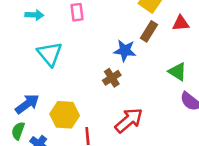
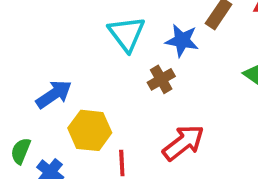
cyan triangle: (50, 54) -> (127, 34), moved
blue arrow: (27, 104) -> (54, 94), moved

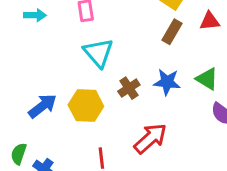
blue star: (182, 40) -> (167, 82), moved
yellow hexagon: (90, 130) -> (86, 106), moved

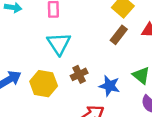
blue star: (167, 82) -> (109, 86), moved

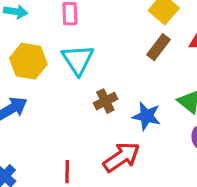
yellow hexagon: (44, 84) -> (28, 61), moved

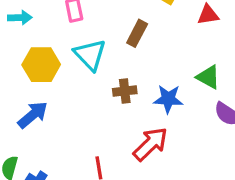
brown rectangle: (158, 47) -> (137, 33), moved
brown cross: (105, 101) -> (125, 91), turned 30

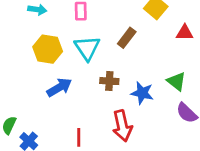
blue arrow: (33, 115) -> (59, 87), moved
red arrow: (150, 144) -> (122, 126), turned 112

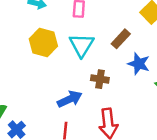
blue arrow: (59, 87) -> (70, 99), moved
blue star: (142, 93) -> (139, 64), moved

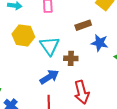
brown rectangle: (121, 39) -> (83, 25), turned 35
cyan triangle: (82, 45) -> (50, 46), moved

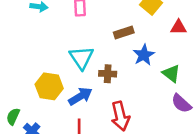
yellow hexagon: (23, 35) -> (49, 86), moved
blue star: (100, 43) -> (144, 55), turned 30

